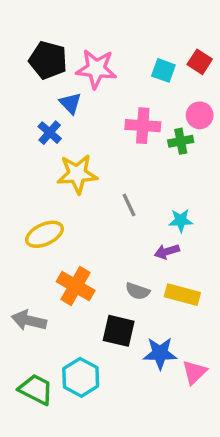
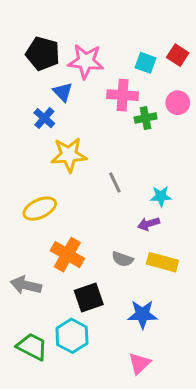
pink cross: (143, 126) -> (123, 95), moved
green cross: (181, 141) -> (146, 118), moved
black square: (119, 331) -> (89, 297), moved, turned -32
pink triangle: (194, 372) -> (139, 363), moved

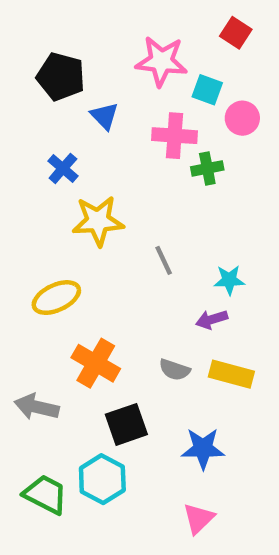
red square: (178, 55) -> (236, 33), moved
pink star: (86, 61) -> (161, 61), moved
blue triangle: (63, 92) -> (104, 116), moved
pink circle: (178, 103) -> (242, 118), moved

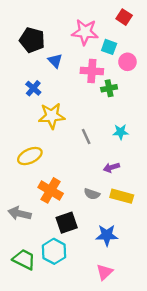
cyan star: (229, 280) -> (121, 132), moved

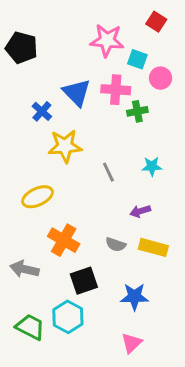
black pentagon: (32, 40) -> (22, 48), moved
blue triangle: (55, 61) -> (77, 93), moved, size x1.5

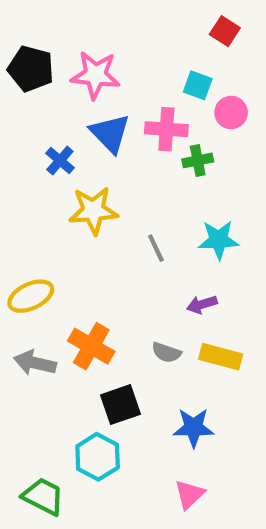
pink star: (107, 40) -> (95, 75), moved
cyan star: (152, 166) -> (219, 240), size x1.4
yellow ellipse: (38, 197) -> (31, 296), moved
gray arrow: (24, 269) -> (35, 363), moved
green trapezoid: (30, 327) -> (43, 496), moved

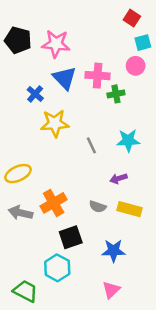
cyan square: (198, 85) -> (143, 43), moved, turned -35
orange cross: (91, 346) -> (54, 203), turned 30

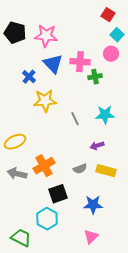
cyan square: (143, 43) -> (117, 35), turned -32
gray semicircle: (98, 207) -> (80, 169), turned -40

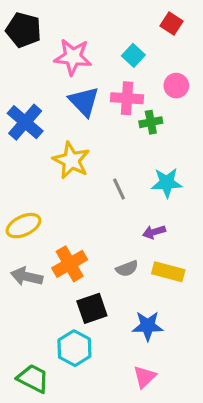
black pentagon: (15, 33) -> (24, 30), moved
cyan square: (117, 35) -> (133, 55), moved
blue cross: (29, 77) -> (25, 122), moved, size x1.6
yellow star: (45, 101) -> (71, 160), turned 30

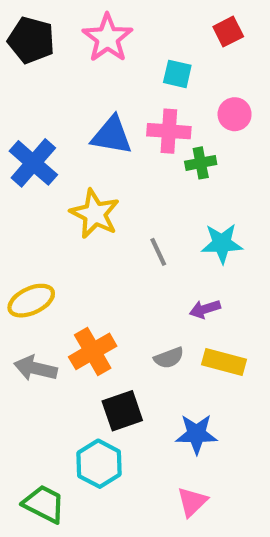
red square: (172, 24) -> (228, 32), turned 30
cyan square: (133, 55) -> (177, 74), turned -30
pink star: (73, 57) -> (107, 38), moved, turned 30
blue triangle: (84, 101) -> (112, 135), turned -36

